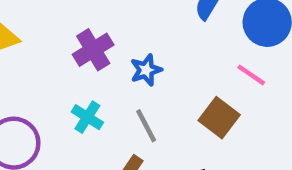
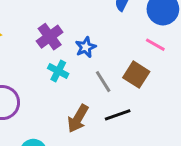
cyan cross: (87, 117) -> (58, 71), moved
gray line: (146, 126) -> (103, 82), moved

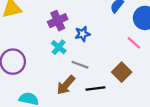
brown square: (136, 75) -> (122, 72), moved
gray line: (103, 82) -> (80, 65), moved, turned -49

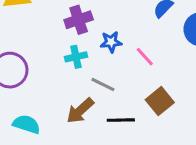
pink line: (134, 43) -> (145, 57), moved
cyan cross: (59, 47) -> (76, 57), turned 32

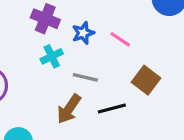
purple cross: (79, 20) -> (45, 19), turned -36

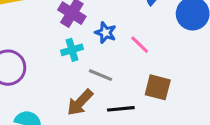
blue star: (83, 33) -> (105, 33), turned 30
brown square: (146, 80) -> (158, 87), turned -32

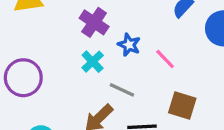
cyan cross: (72, 50) -> (93, 62), turned -30

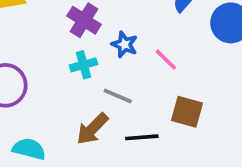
cyan cross: (93, 62) -> (84, 65), turned 30

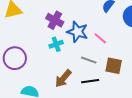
blue star: (125, 45) -> (77, 32), size x1.5
gray line: (118, 96) -> (89, 60), moved

